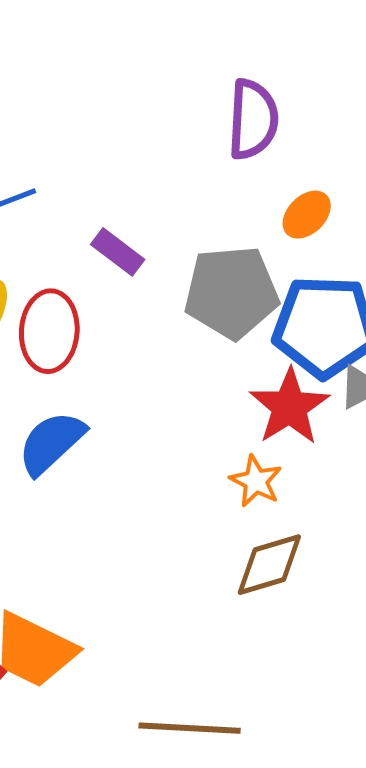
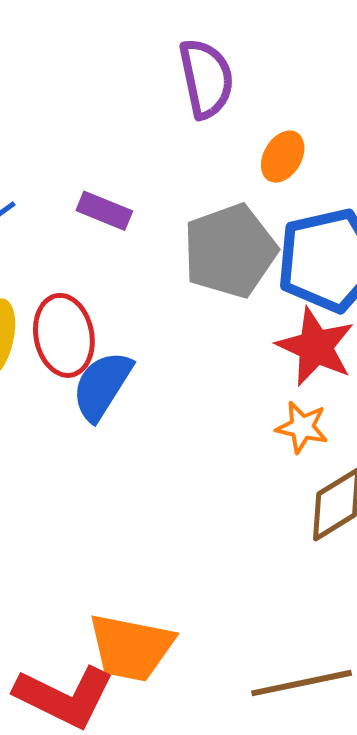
purple rectangle: (118, 252) -> (104, 211), moved
blue semicircle: (51, 443) -> (102, 386), moved

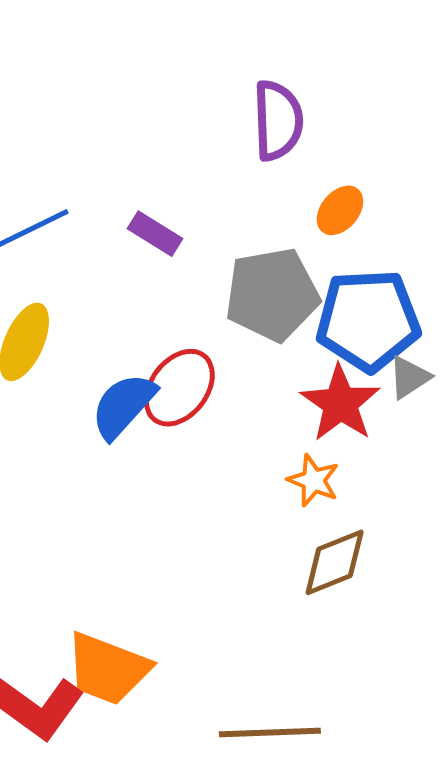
red ellipse: (64, 335) -> (179, 388), moved, turned 38

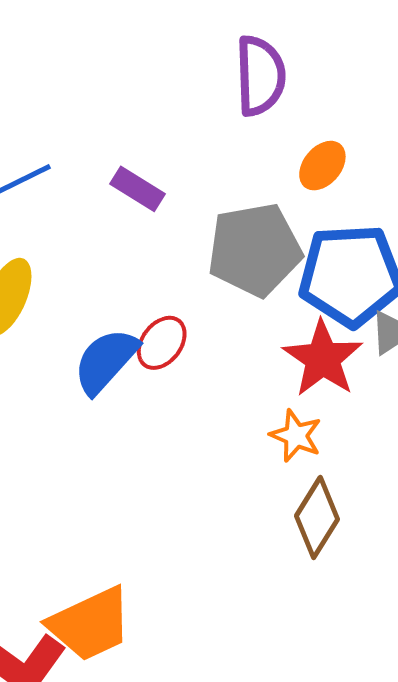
red ellipse: (179, 388) -> (162, 343), size x0.7
brown diamond: (335, 562) -> (317, 518), turned -36
orange trapezoid: (108, 669) -> (90, 624), turned -46

